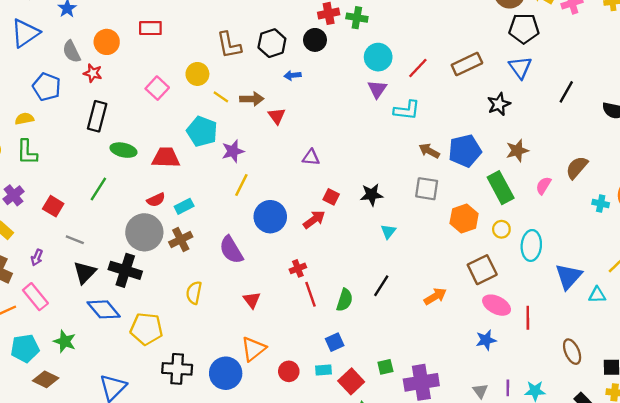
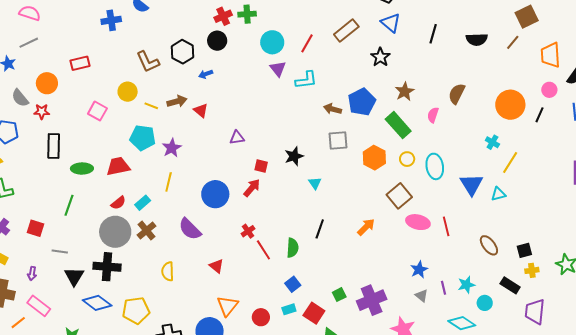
yellow line: (241, 185) -> (169, 182), moved
cyan cross: (601, 204) -> (492, 142), moved, turned 32
blue star: (486, 340) -> (419, 270), moved

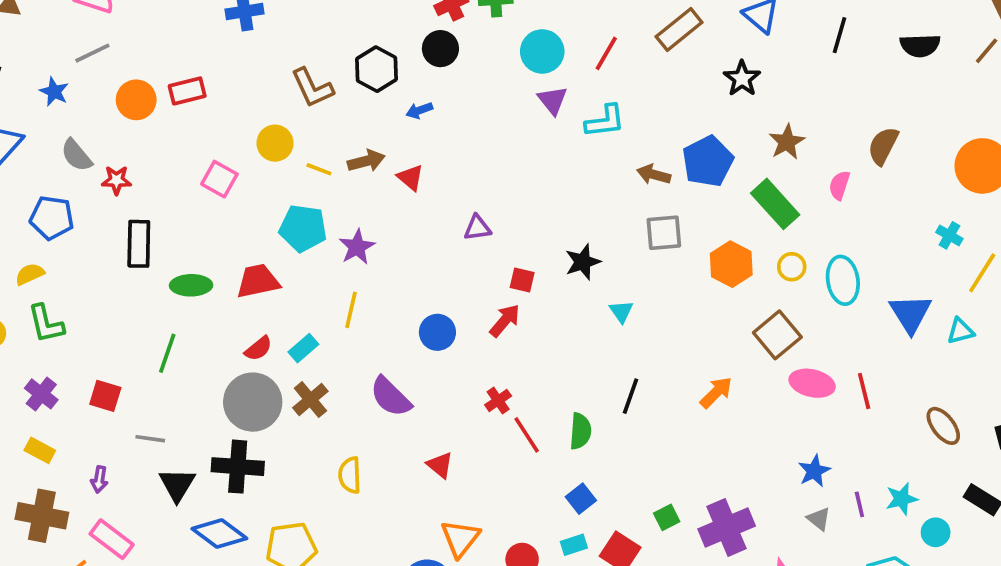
orange circle: (47, 83) -> (136, 100), moved
blue circle: (215, 194) -> (437, 332), size x0.7

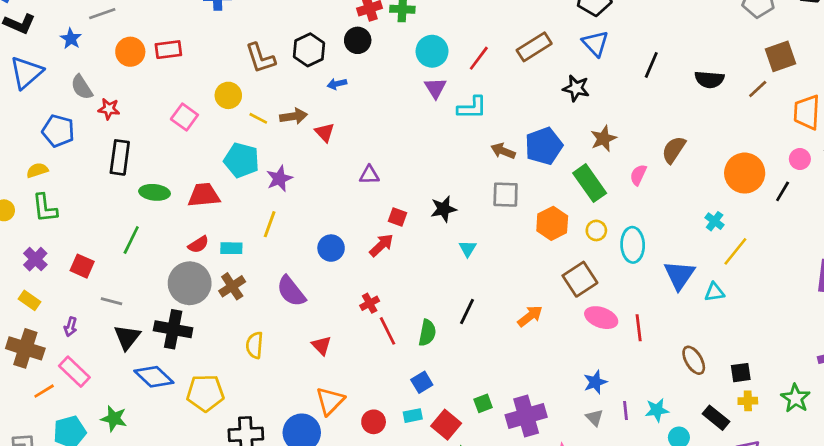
black star: (742, 78) -> (576, 88), turned -30
cyan rectangle: (303, 348) -> (231, 248), turned 35

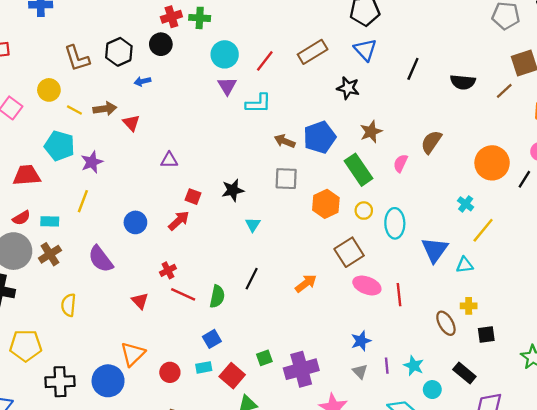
red line: (388, 331) -> (183, 294), turned -40
red triangle: (321, 346) -> (140, 301), moved
yellow cross: (748, 401) -> (469, 306), moved
cyan star: (657, 410) -> (414, 366), turned 30

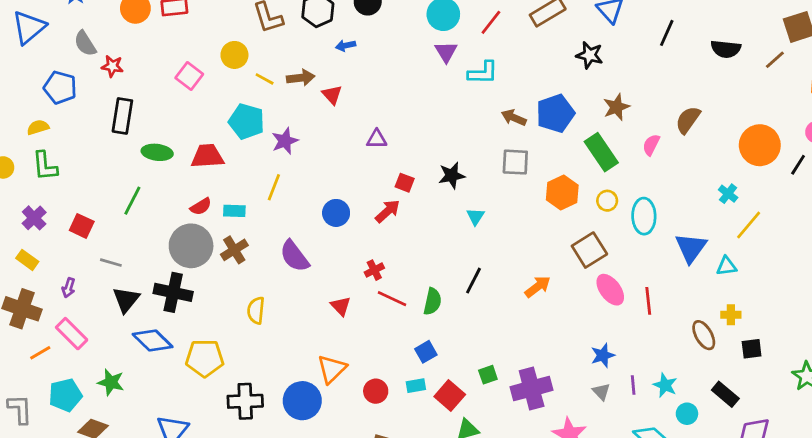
pink ellipse: (367, 285) -> (610, 290), turned 32

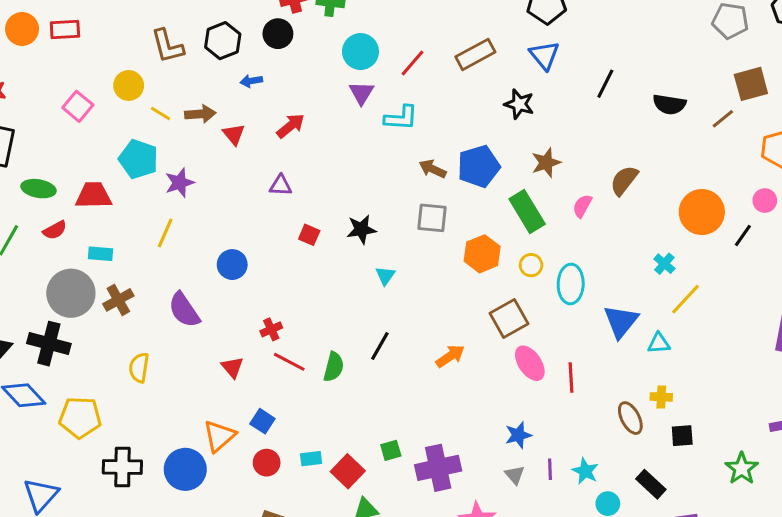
red semicircle: (201, 207) -> (55, 230), moved
cyan rectangle: (234, 211) -> (101, 254), moved
red arrow: (388, 211) -> (291, 126), moved
blue square: (426, 352) -> (262, 421), moved, turned -30

